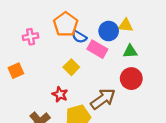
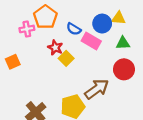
orange pentagon: (66, 24) -> (45, 17), moved
red star: (60, 94) -> (55, 48), moved

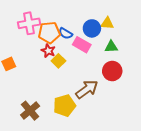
orange pentagon: (45, 17) -> (49, 32), moved, turned 30
pink cross: (27, 29) -> (29, 23), moved, size x1.5

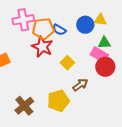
pink rectangle: (82, 45) -> (99, 55), moved
red star: (48, 51) -> (42, 47), size x1.5
yellow square: (58, 61) -> (67, 63), moved
brown arrow: (87, 89) -> (80, 85), size x0.7

